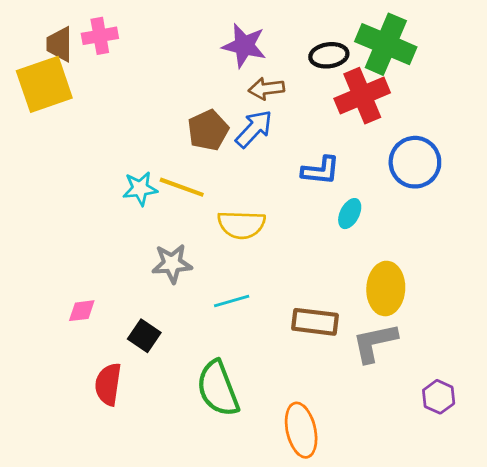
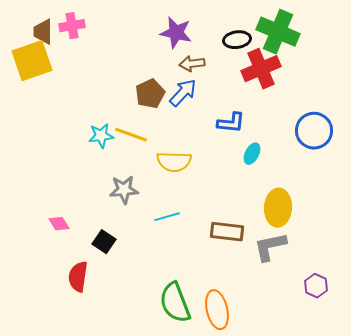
blue circle: (415, 162) -> (314, 131), moved
pink diamond: (82, 311) -> (59, 224), turned 65
green semicircle: (218, 388) -> (175, 303), moved

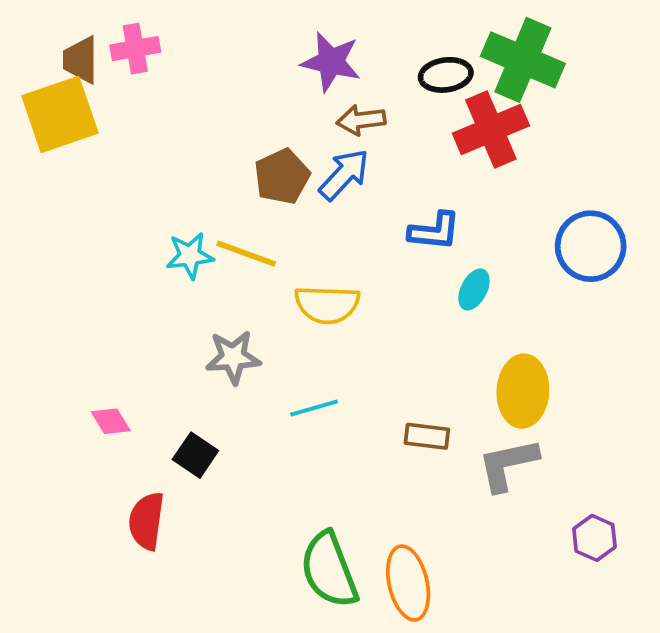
brown rectangle: (227, 232) -> (427, 436), size x0.7

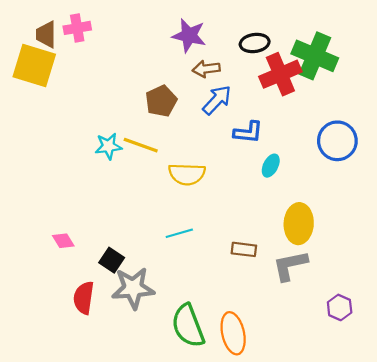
green cross: (523, 60) -> (315, 56), moved
yellow square: (60, 114) -> (34, 66), turned 36
blue arrow: (344, 175) -> (217, 100), moved
gray star: (233, 357) -> (133, 288), moved, size x1.4

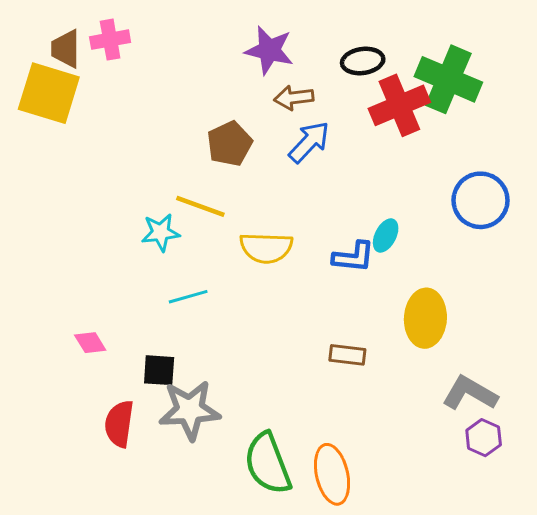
blue L-shape: (248, 132) -> (353, 257), moved
cyan star: (108, 146) -> (161, 232), moved
cyan line: (179, 233) -> (188, 297), moved
black square: (112, 260) -> (159, 370), turned -30
gray L-shape: (290, 266) -> (470, 393), moved, turned 42

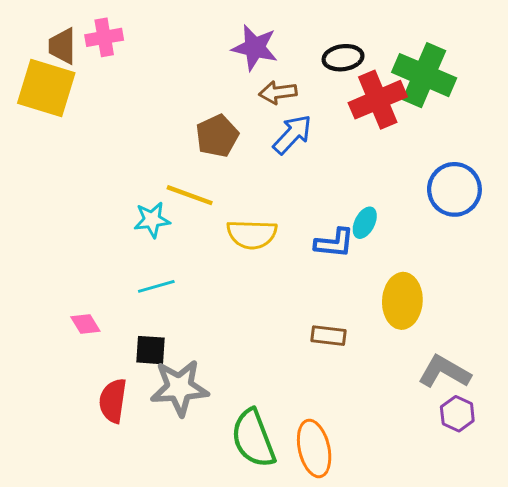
cyan line: (188, 297) -> (156, 286), moved

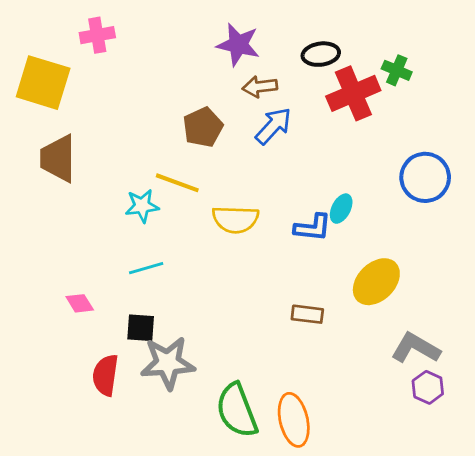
brown trapezoid: (62, 46) -> (58, 158), moved, size x1.4
green cross: (424, 75) -> (397, 70), size x0.5
yellow ellipse: (402, 301) -> (376, 282), turned 42

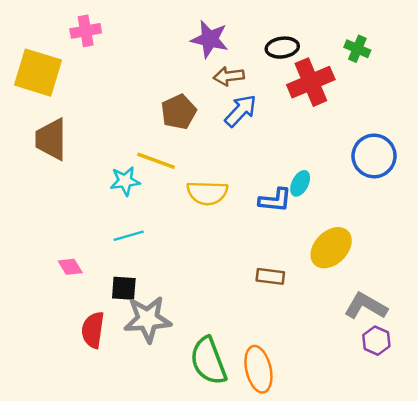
green cross: (397, 70) -> (357, 49), moved

